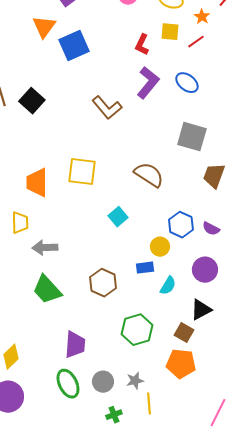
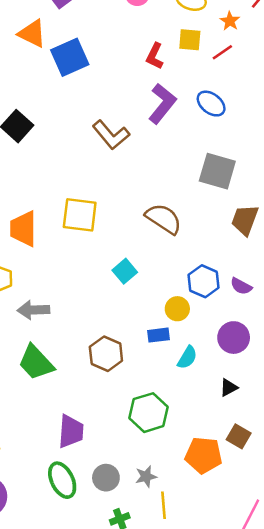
orange triangle: (44, 27) -> (32, 33), turned -40
black triangle: (201, 310) -> (229, 388), size x0.7
brown square: (184, 333) -> (239, 436), moved

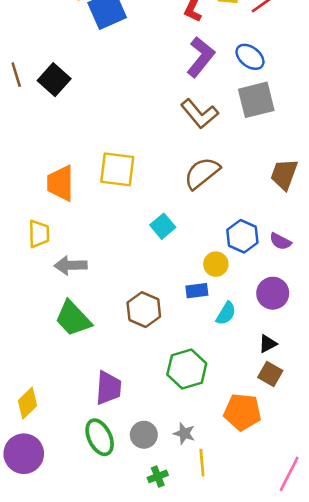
brown L-shape: (111, 135) -> (199, 114), moved
gray square: (217, 171) -> (256, 100), moved, turned -30
brown semicircle: (164, 219) -> (202, 173), turned -72
brown square: (239, 436) -> (270, 374), moved
gray star: (146, 476) -> (184, 433), turned 30

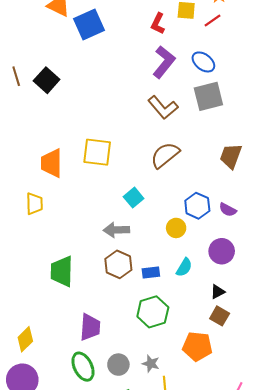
gray arrow: (71, 265) -> (116, 230), moved
blue rectangle: (197, 291) -> (151, 272), moved
green trapezoid: (73, 318) -> (62, 271), turned 44

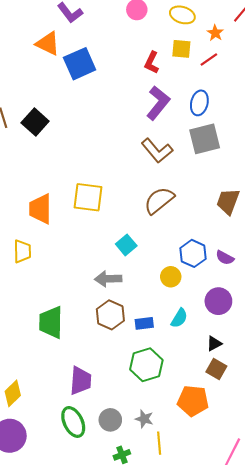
blue ellipse: (203, 62) -> (199, 103), turned 65

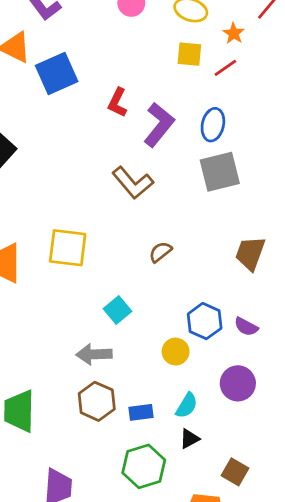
red L-shape: (152, 63) -> (117, 103), moved
brown L-shape: (157, 151) -> (133, 183), moved
brown semicircle: (159, 200) -> (160, 252), size x0.6
black triangle: (214, 344) -> (189, 439), moved

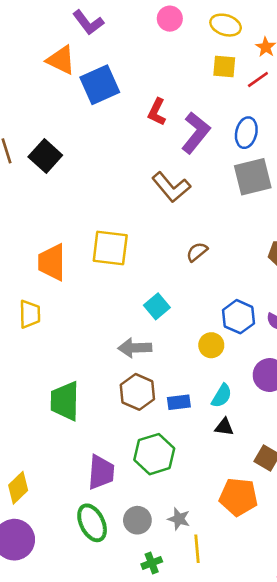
black triangle: (189, 439) -> (224, 427), turned 36
green hexagon: (144, 466) -> (154, 454), moved

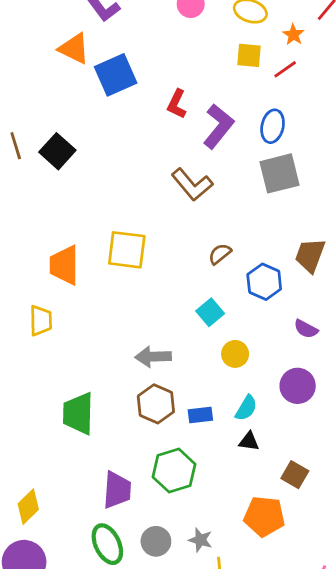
cyan square: (157, 306) -> (210, 312), moved
blue hexagon: (239, 317) -> (264, 282), moved

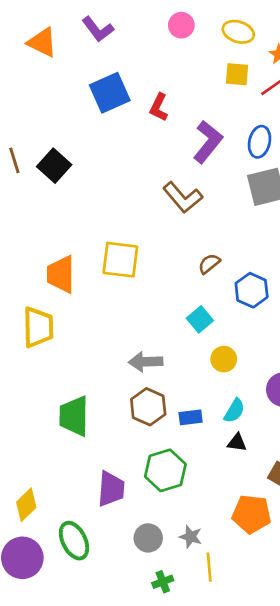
orange triangle: (74, 48) -> (42, 42), moved
red L-shape: (177, 104) -> (159, 107), moved
yellow trapezoid: (41, 321) -> (38, 327), size x1.4
green ellipse: (107, 544) -> (74, 541), moved

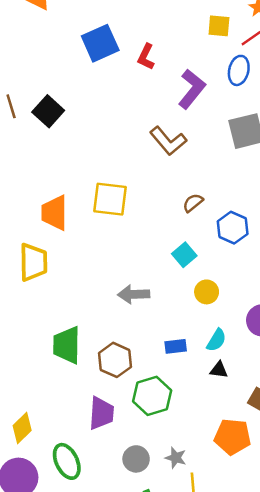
blue ellipse: (260, 142) -> (239, 70), moved
brown hexagon: (148, 407) -> (115, 360), moved

